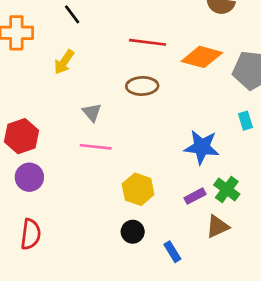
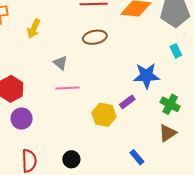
purple rectangle: (195, 196) -> (127, 102), moved
black circle: (133, 232) -> (71, 159), moved

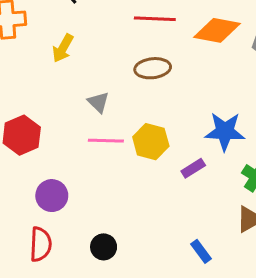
yellow hexagon: (104, 115) -> (151, 142), moved
purple circle: (22, 119) -> (52, 196), moved

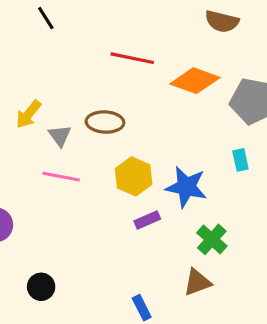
yellow arrow: (63, 48) -> (29, 114), moved
brown ellipse: (153, 68) -> (105, 122), moved
yellow hexagon: (151, 142) -> (134, 176), moved

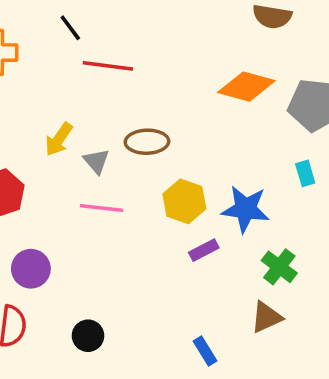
red line: (132, 58) -> (108, 66), moved

